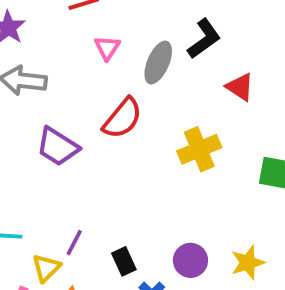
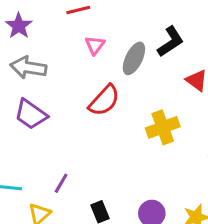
purple trapezoid: (58, 147) -> (31, 114), moved
purple line: (74, 243) -> (61, 183), moved

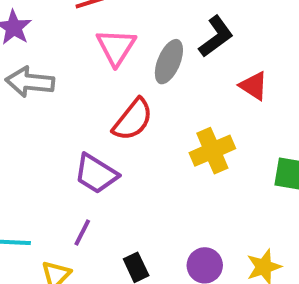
pink triangle: (95, 45) -> (116, 47), size x1.5
purple trapezoid: (31, 114) -> (96, 174), moved

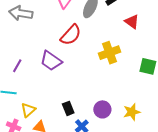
purple line: (82, 233) -> (17, 66), moved

